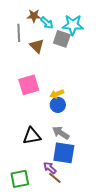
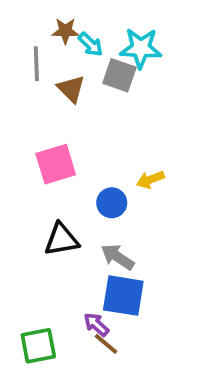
yellow arrow: (57, 94) -> (150, 180), moved
black triangle: (32, 136) -> (61, 239), moved

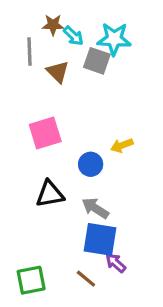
purple arrow: (96, 325) -> (116, 263), moved

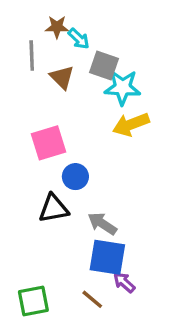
cyan star: (114, 39) -> (122, 87), moved
yellow arrow: (122, 145) -> (131, 124), moved, size x1.5
blue circle: (91, 164) -> (75, 177), moved

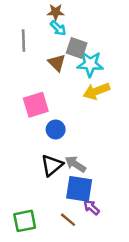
brown star: (57, 27) -> (56, 12), moved
brown triangle: (62, 77) -> (57, 63), moved
black triangle: (54, 208) -> (52, 165), moved, turned -30

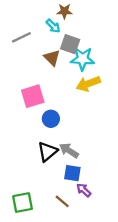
brown star: (56, 12) -> (64, 11), moved
gray line: (23, 41) -> (21, 37), turned 66
blue square: (79, 189) -> (72, 173), size x0.7

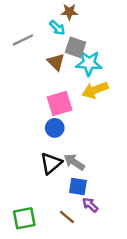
pink square: (33, 96) -> (60, 103), moved

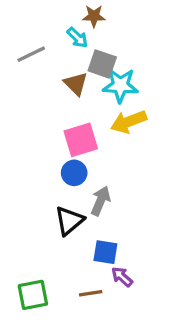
gray arrow: (74, 162) -> (101, 201), moved, turned 80
brown line: (67, 217) -> (91, 293), turned -49

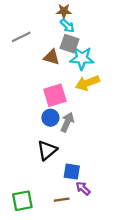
cyan arrow: (77, 38) -> (67, 26), moved
brown triangle: (76, 84) -> (52, 57), turned -30
gray arrow: (101, 201) -> (67, 122), moved

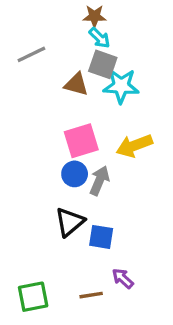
yellow arrow: (87, 83) -> (134, 146), moved
blue square: (72, 172) -> (101, 237), moved

